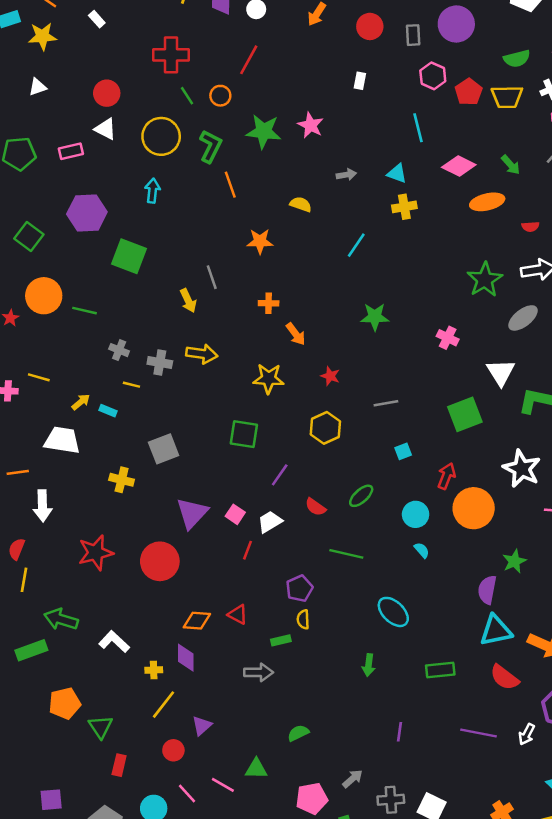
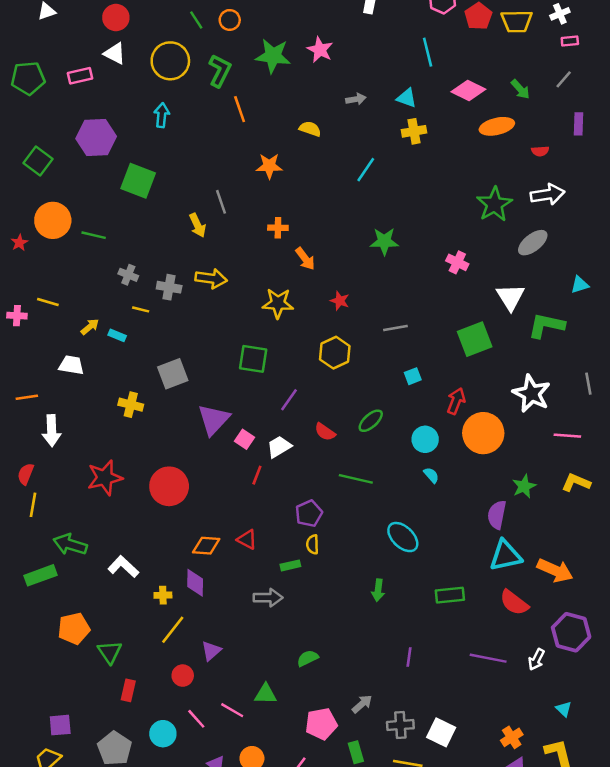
white trapezoid: (62, 440) -> (71, 365), size x0.7
purple triangle: (192, 513) -> (214, 420), moved

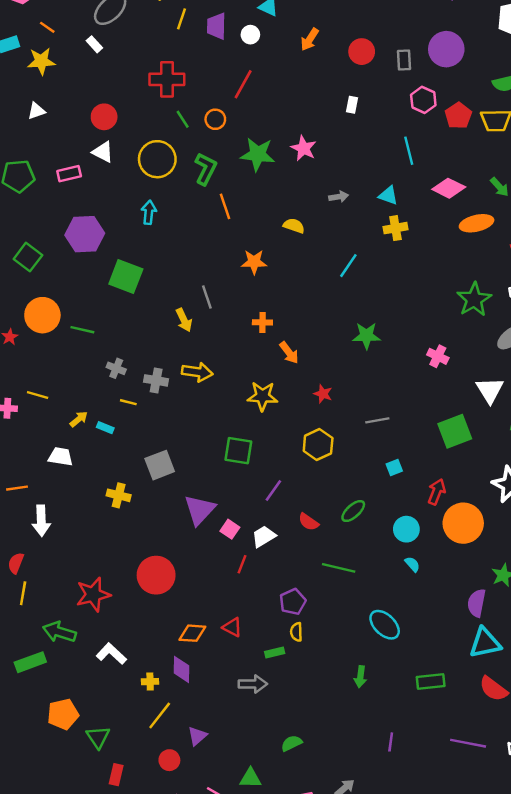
red star: (105, 478) -> (93, 594), moved

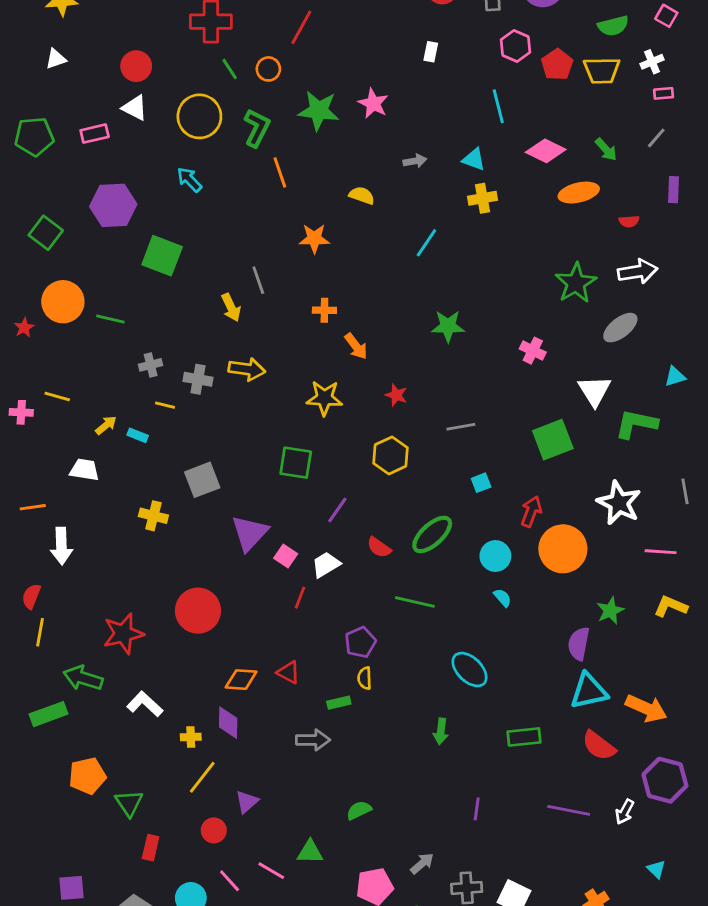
cyan arrow: (149, 212) -> (189, 180), turned -50
gray cross: (116, 368) -> (151, 365), turned -36
green ellipse: (353, 511) -> (432, 534), size x1.4

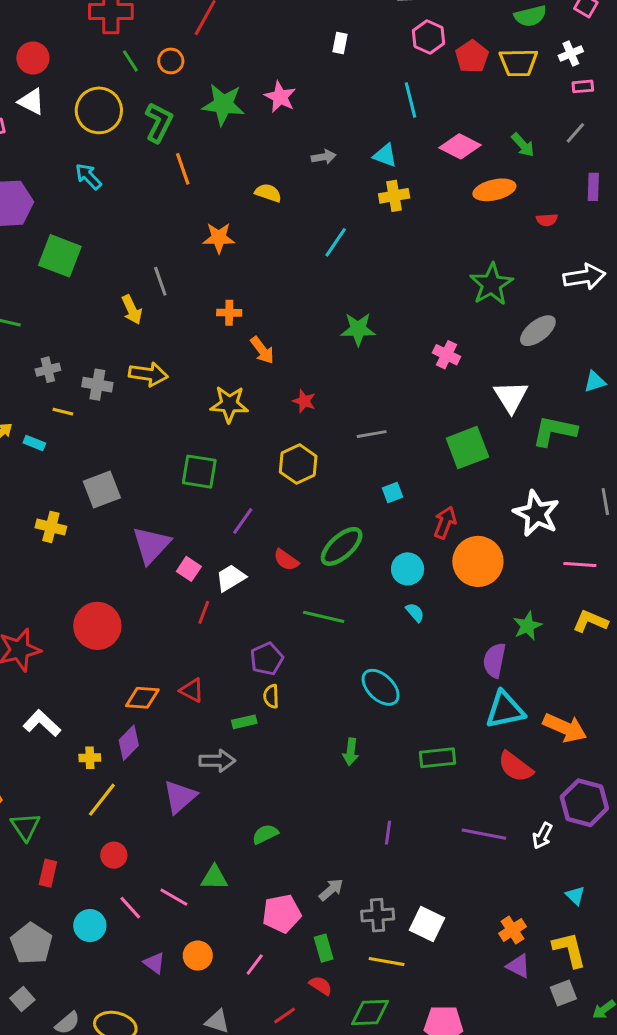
white arrow: (638, 272) -> (584, 277), moved
purple diamond: (228, 723) -> (129, 743), turned 44
purple triangle: (247, 802) -> (180, 797), moved, size x1.4

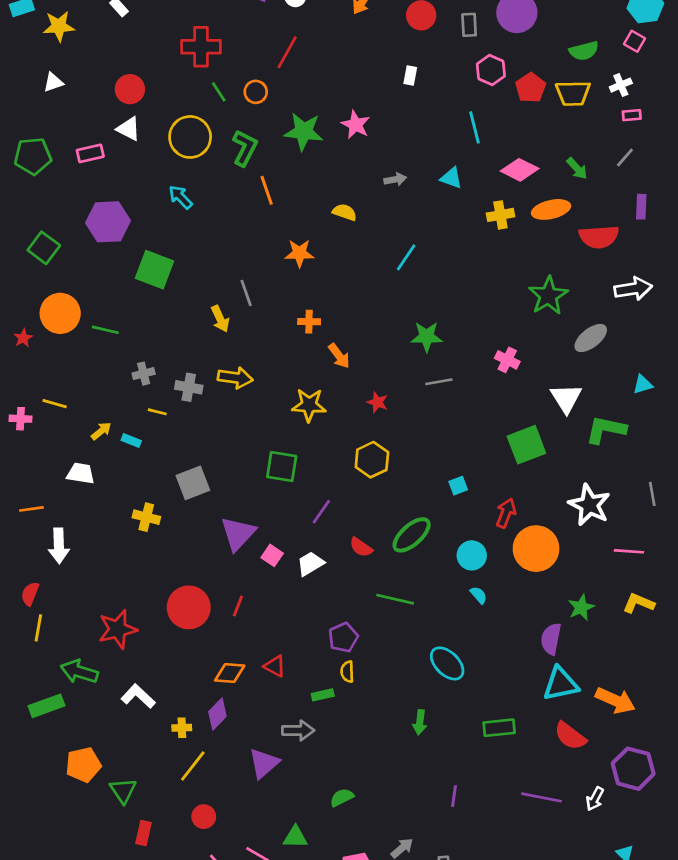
yellow cross: (394, 196) -> (500, 215), moved
red semicircle: (547, 220) -> (599, 237), size x2.0
gray line: (372, 434) -> (439, 382), moved
red line: (204, 612) -> (238, 606), moved

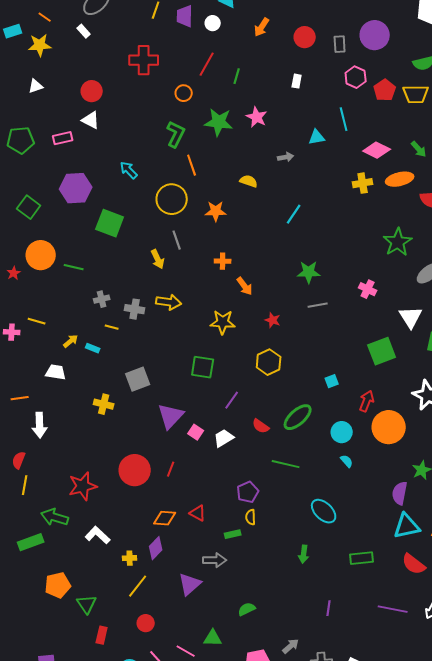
green line: (219, 92) -> (237, 76), moved, turned 49
yellow circle: (190, 137) -> (172, 199), moved
cyan triangle: (451, 178) -> (317, 137), moved, turned -30

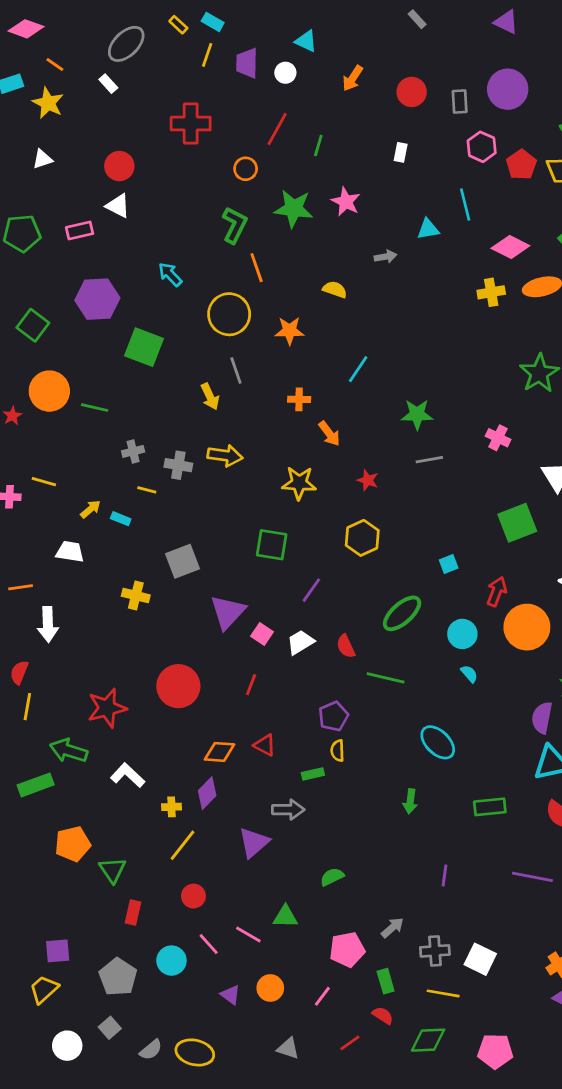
yellow star: (40, 45) -> (48, 103), turned 30
cyan line: (294, 214) -> (358, 369), moved
red semicircle: (261, 426) -> (346, 646), moved, turned 30
red line: (171, 469) -> (251, 685), moved

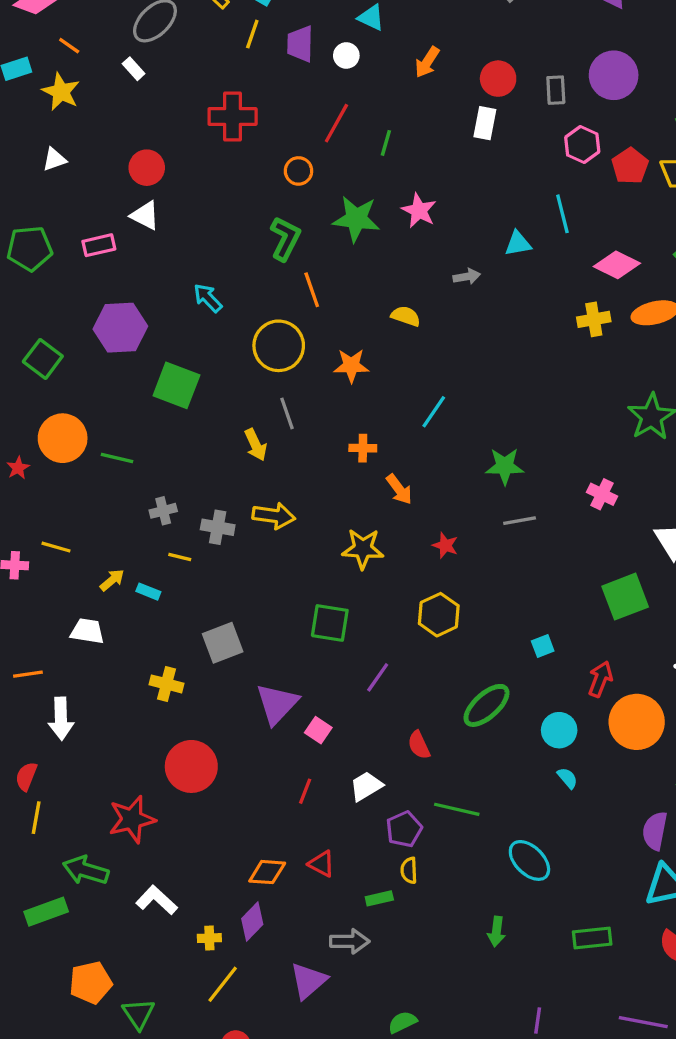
white rectangle: (401, 152) -> (485, 123), moved, size x1.4
white trapezoid: (300, 642) -> (366, 786), moved
green line: (386, 678) -> (457, 809), moved
red circle: (178, 686) -> (191, 766), moved

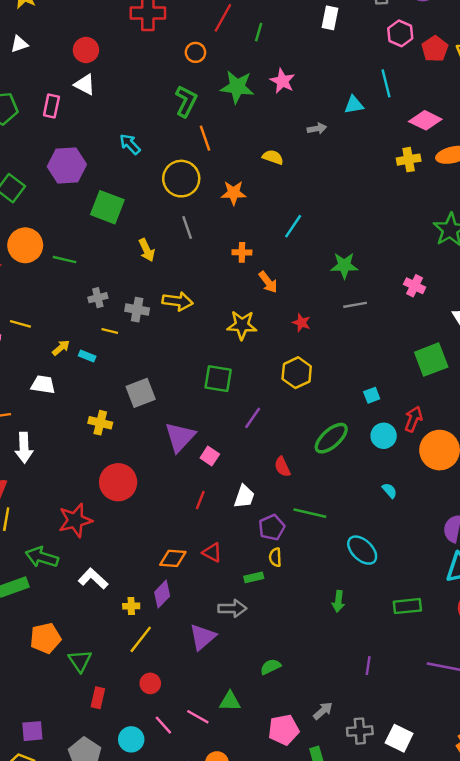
pink rectangle: (99, 245) -> (51, 106), turned -65
yellow arrow: (256, 445) -> (147, 250), moved
cyan circle: (559, 730) -> (384, 436), moved
white trapezoid: (366, 786) -> (244, 496), turned 140

